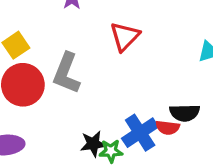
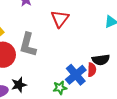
red semicircle: (168, 128) -> (92, 70), turned -88
black star: (93, 144) -> (19, 85), moved

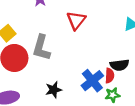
black star: (19, 85) -> (54, 90), moved
green star: (60, 88) -> (113, 95), moved

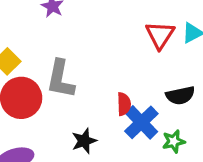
red triangle: (76, 20) -> (160, 35), moved
red semicircle: (110, 76) -> (124, 104), moved

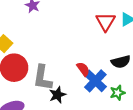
gray L-shape: (60, 79) -> (43, 78), moved
red semicircle: (124, 104) -> (83, 69), turned -32

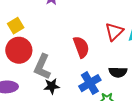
red semicircle: (83, 69) -> (81, 47), moved, size x1.5

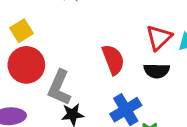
black semicircle: (118, 72) -> (157, 71), moved

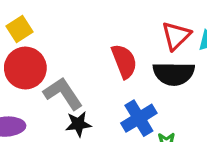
black semicircle: (157, 71) -> (174, 74), size x1.4
gray L-shape: (59, 88) -> (63, 94), turned 123

